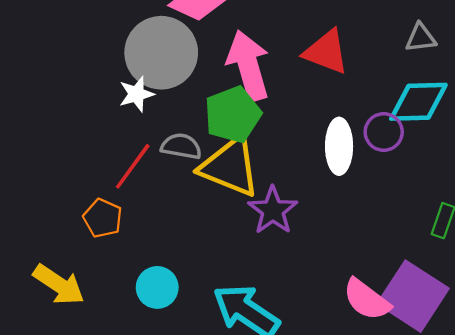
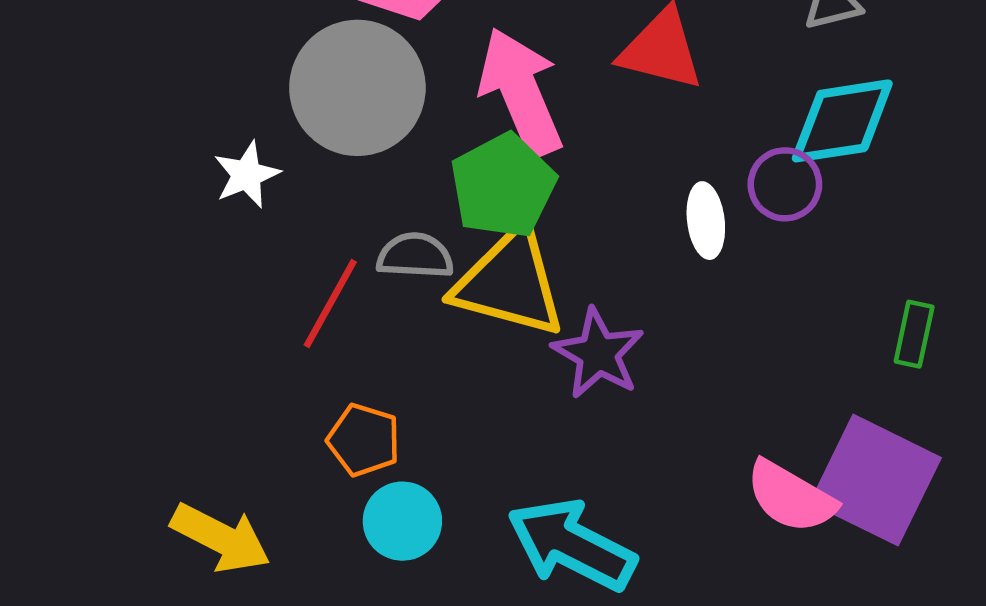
white star: (136, 94) -> (247, 175), moved
white ellipse: (339, 146) -> (706, 221), size x0.7
orange pentagon: (103, 218) -> (364, 440), moved

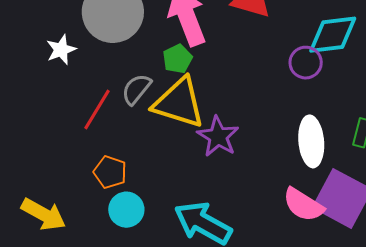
green pentagon: (503, 186) -> (177, 59), size x0.6
white ellipse: (706, 221) -> (311, 141), moved, size x1.5
gray semicircle: (415, 256) -> (136, 89), turned -56

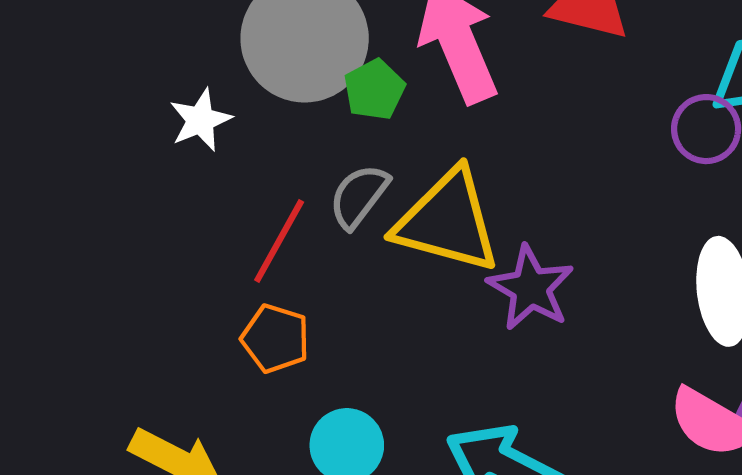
green pentagon: (177, 59) -> (374, 90), moved
orange pentagon: (110, 172) -> (275, 338), moved

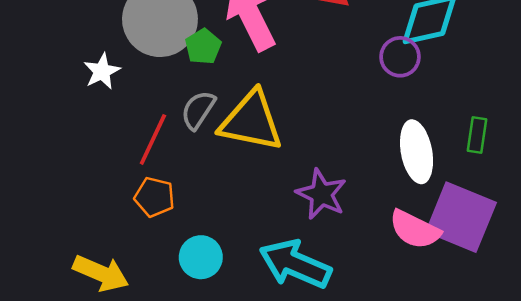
purple star: (531, 288) -> (321, 194), moved

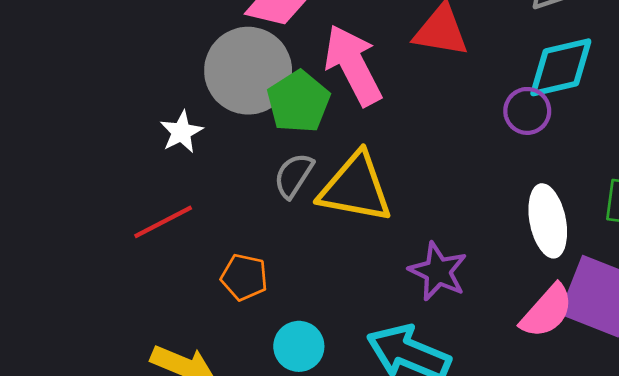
green pentagon: (203, 47) -> (298, 102), size x1.5
red line: (153, 139) -> (163, 222), moved, turned 38
pink semicircle: (415, 229) -> (547, 311), turned -74

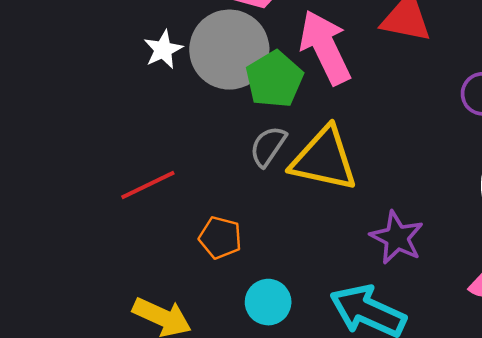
white star: (181, 132) -> (163, 50), moved

